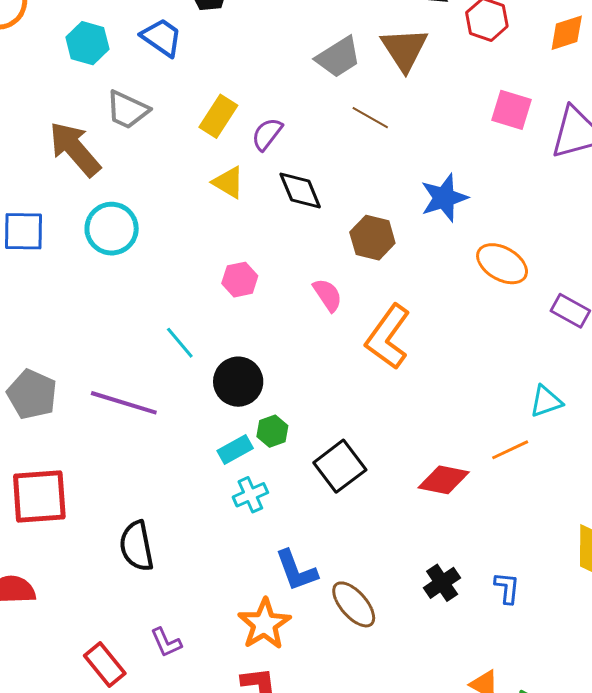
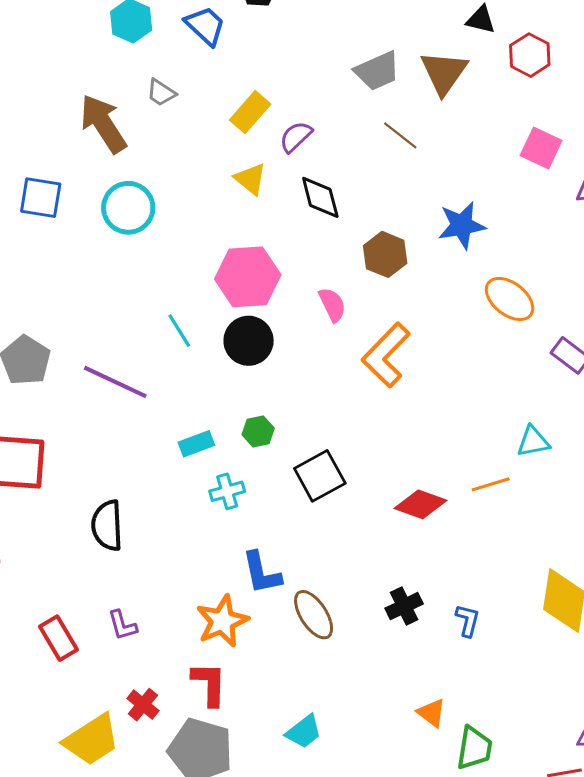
gray trapezoid: (127, 110) -> (161, 93), size x0.7
pink hexagon: (240, 280) -> (248, 277), size x1.8
black circle: (238, 382) -> (249, 341), moved
cyan rectangle: (235, 450) -> (196, 444), moved

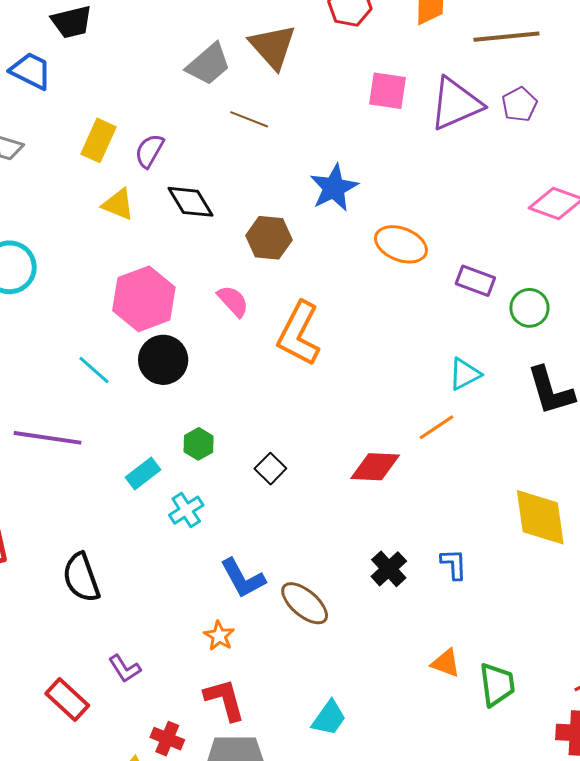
black square: (320, 476) -> (270, 469), size x0.6
orange star: (222, 621) -> (219, 636), size x0.6

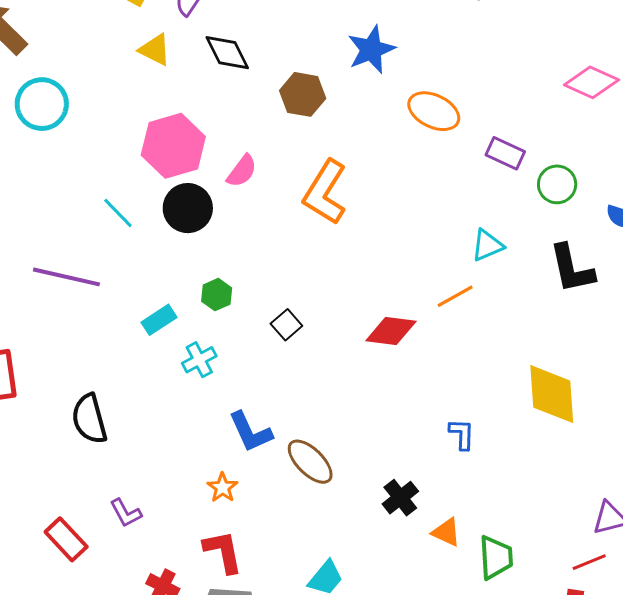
pink semicircle: (233, 301) -> (242, 171), moved, turned 75
black cross: (389, 569) -> (400, 498), moved

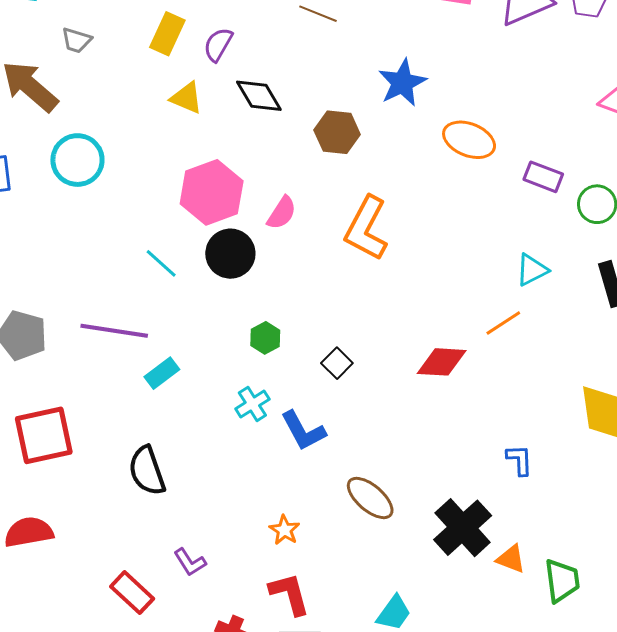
cyan rectangle: (159, 320) -> (162, 373), moved
blue L-shape: (250, 432) -> (303, 431), moved
black cross: (400, 498) -> (463, 528), size x1.6

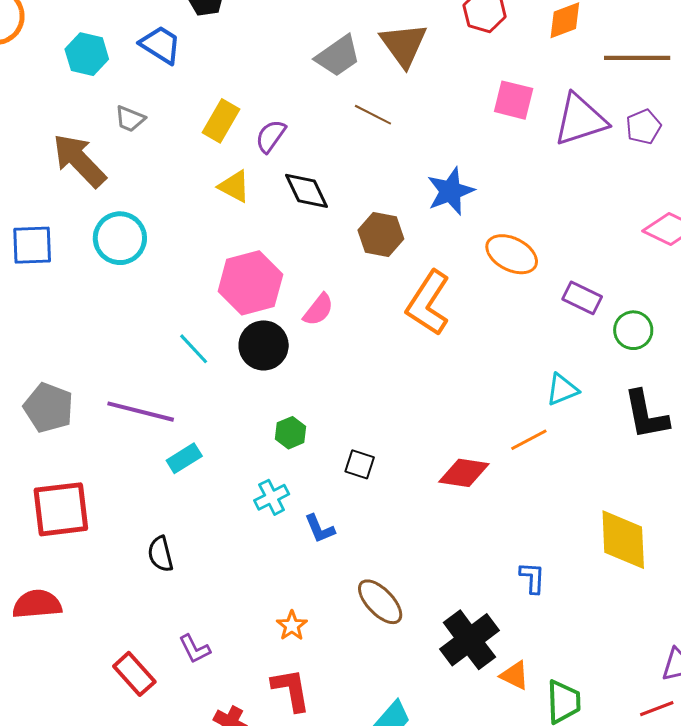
orange L-shape: (366, 228) -> (428, 303), moved
black square: (337, 363) -> (360, 464), turned -32
blue L-shape: (303, 431) -> (320, 529), size x0.7
black semicircle: (147, 471) -> (160, 554), size x0.7

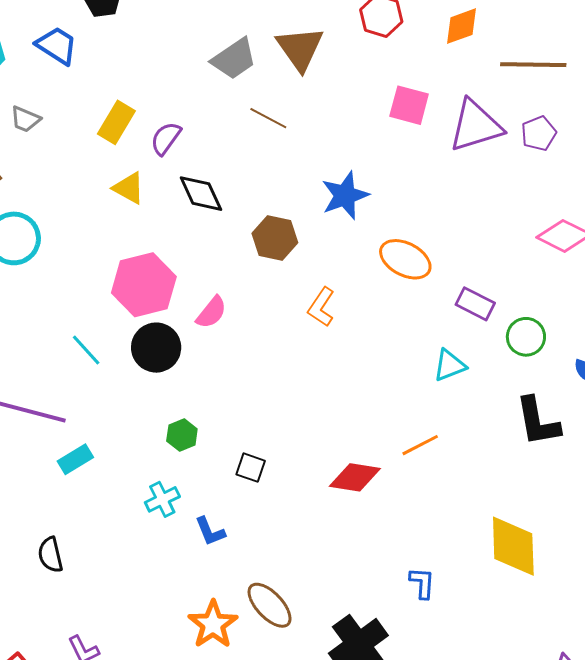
orange L-shape: (428, 303) -> (321, 307), size x0.6
cyan triangle: (562, 390) -> (450, 365), moved
orange star: (292, 626) -> (213, 624), moved, size x1.6

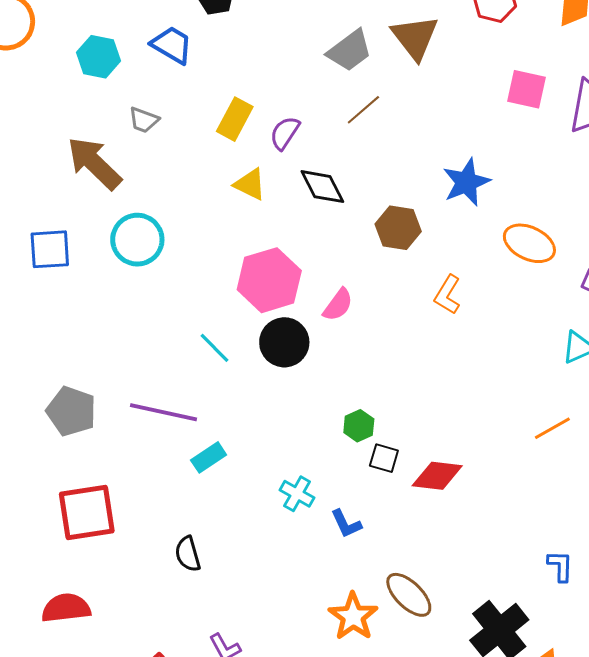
brown line: (268, 118) -> (363, 110), moved, turned -66
green hexagon: (182, 435) -> (359, 426), moved
red diamond: (355, 477) -> (437, 476), moved
cyan cross: (162, 499) -> (297, 494), turned -32

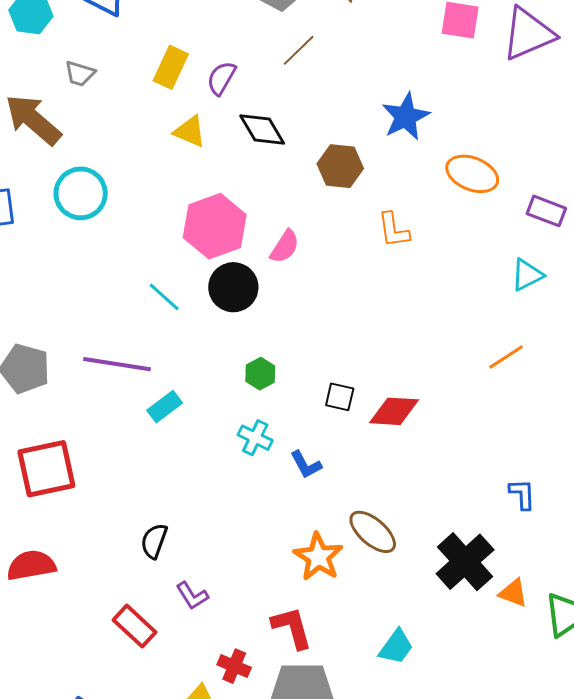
orange L-shape: (448, 295) -> (394, 230), turned -36
green hexagon: (359, 426) -> (260, 374), moved
black semicircle: (188, 554) -> (154, 541), moved, turned 39

